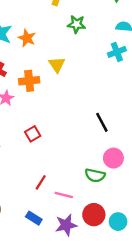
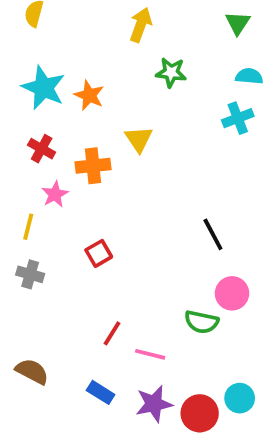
red circle: (94, 215) -> (200, 413), moved

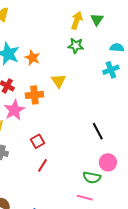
green triangle: (238, 23) -> (97, 19), moved
yellow arrow: (141, 25) -> (77, 20), moved
pink star: (55, 194) -> (14, 110), size x1.5
red line: (112, 333) -> (42, 165), moved
pink line: (150, 354) -> (85, 198), moved

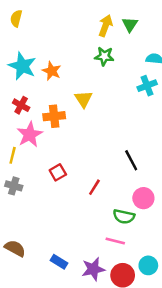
red line: (42, 165) -> (94, 187), moved

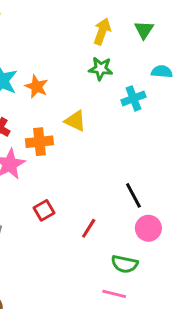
green triangle: (130, 24) -> (144, 30), moved
cyan cross: (147, 86) -> (133, 98), moved
yellow triangle: (83, 99) -> (75, 121), turned -30
pink circle: (143, 198) -> (148, 228), moved

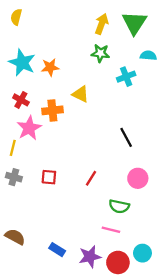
green triangle: (144, 30) -> (134, 23), size x1.6
orange star: (37, 87) -> (50, 67), turned -30
black line: (133, 195) -> (126, 137), moved
red square: (44, 210) -> (49, 177), moved, turned 35

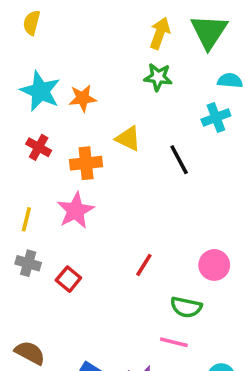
cyan cross: (126, 77) -> (216, 117), moved
pink star: (29, 128) -> (75, 211), moved
black line: (126, 137) -> (179, 160), moved
red square: (49, 177) -> (68, 279), moved, turned 35

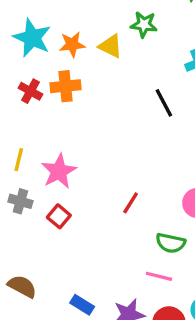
yellow triangle: (128, 139) -> (111, 46), moved
orange cross: (86, 163) -> (65, 86), moved
pink star: (75, 211) -> (59, 171), moved

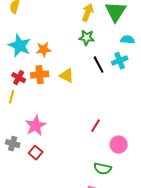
yellow triangle: (111, 46) -> (67, 76), moved
black line: (164, 103) -> (99, 65), moved
yellow line: (19, 160) -> (12, 97), moved
red line: (131, 203) -> (96, 126), moved

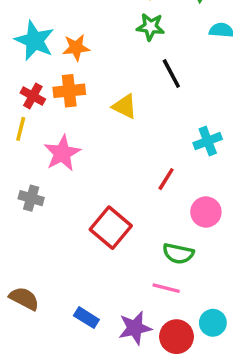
cyan cross: (120, 61) -> (208, 141), moved
yellow triangle: (67, 76) -> (125, 106), moved
pink star: (36, 126) -> (62, 153), moved
gray cross: (13, 144) -> (31, 198), moved
red square: (36, 153) -> (111, 228), moved, size x1.6

